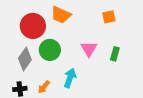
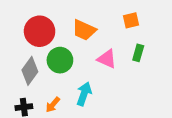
orange trapezoid: (61, 15) -> (84, 30), moved
pink triangle: (89, 49) -> (107, 59), turned -36
green rectangle: (115, 54) -> (138, 53), moved

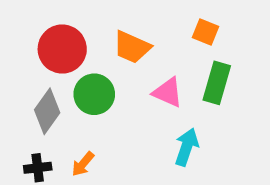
orange square: (131, 20) -> (205, 32), turned 35
green rectangle: (138, 53) -> (217, 83), size x1.5
cyan arrow: (84, 94) -> (187, 147), moved

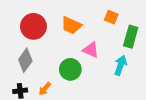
green rectangle: (217, 83) -> (131, 37), moved
green circle: (94, 94) -> (70, 69), moved
cyan arrow: (187, 147) -> (120, 65), moved

